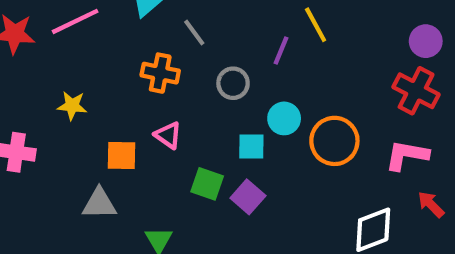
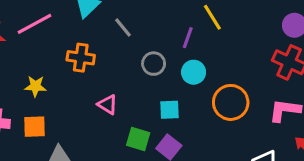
orange cross: (160, 73) -> (81, 58), moved
cyan circle: (284, 118) -> (194, 72), moved
orange square: (122, 155) -> (35, 127), moved

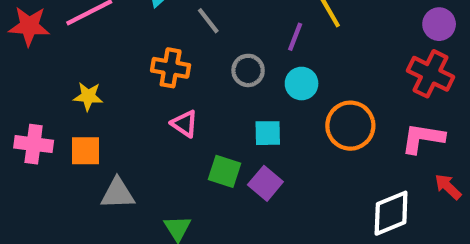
orange cross: (81, 58) -> (171, 68), moved

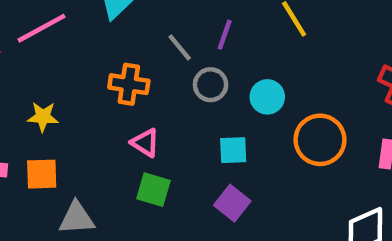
gray line: (208, 21) -> (180, 47), moved
purple line: (295, 37) -> (225, 35), moved
green square: (225, 171) -> (153, 190), moved

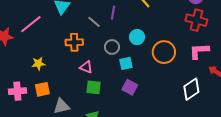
gray circle: (211, 85) -> (112, 47), moved

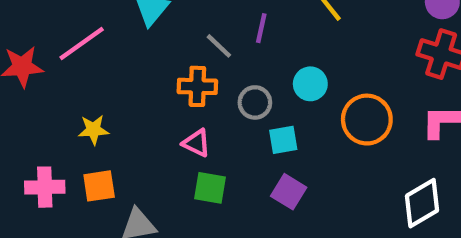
orange cross: (74, 42) -> (197, 86), moved

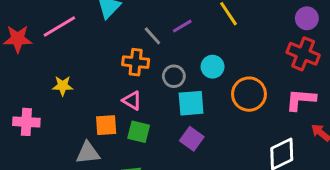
purple line: (261, 28) -> (182, 26), turned 42
cyan square: (283, 140) -> (191, 103), size x1.4
orange square: (99, 186) -> (106, 125), moved

